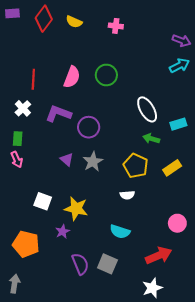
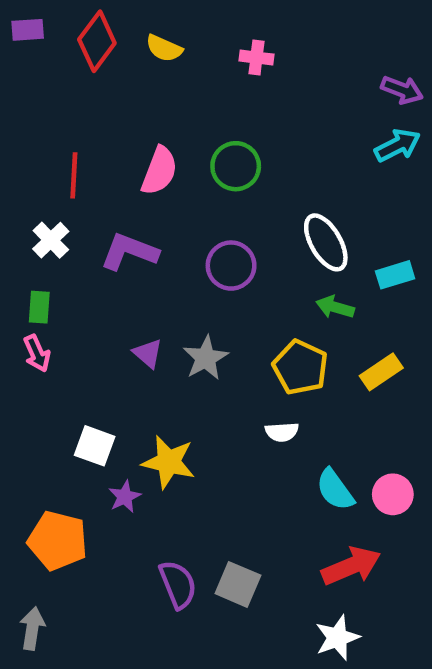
purple circle: (89, 127) -> (231, 266), moved
purple star: (63, 232) -> (125, 497), moved
cyan semicircle: (120, 232) -> (335, 490), moved, turned 36

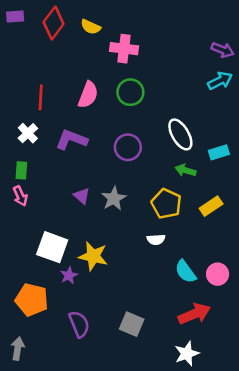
pink cross: (256, 58) -> (124, 49), moved, size x1.5
white square: (95, 446) -> (52, 247), size x1.4
purple semicircle: (178, 584) -> (79, 324), moved

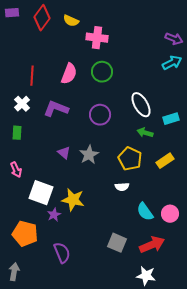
pink arrow: (20, 196) -> (16, 170), moved
gray square: (132, 324) -> (117, 243), moved
white star: (187, 354) -> (146, 276), turned 30

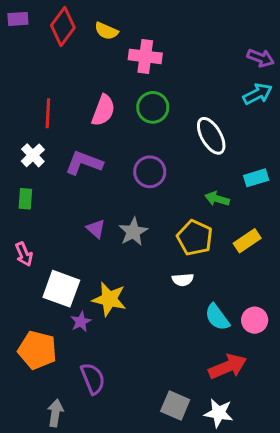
white ellipse: (141, 105) -> (211, 136), moved
gray square: (117, 243) -> (175, 406), moved
gray arrow: (14, 272) -> (55, 413), moved

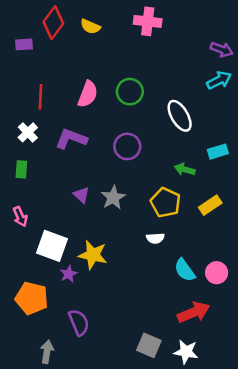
purple rectangle: (18, 19) -> (24, 44), moved
pink cross: (145, 56) -> (148, 21), moved

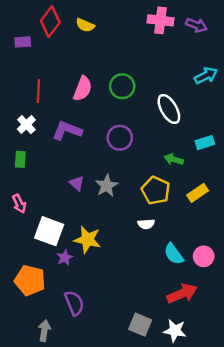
pink cross: (148, 21) -> (161, 20), moved
purple arrow: (222, 50) -> (196, 25), moved

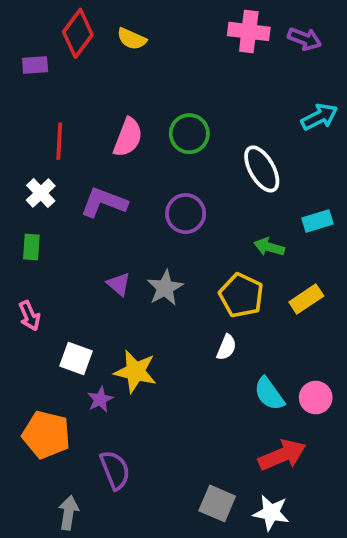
white semicircle: (146, 224) -> (226, 347), turned -63
white square: (49, 231) -> (76, 358), size x0.7

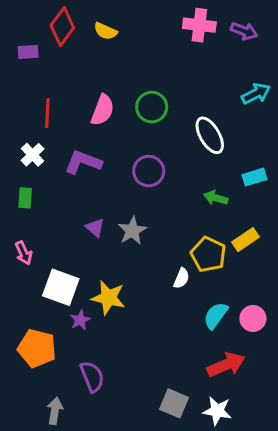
yellow pentagon: (241, 295) -> (208, 254), moved
white square: (76, 358) -> (61, 287), size x1.4
cyan semicircle: (269, 394) -> (216, 316), turned 72

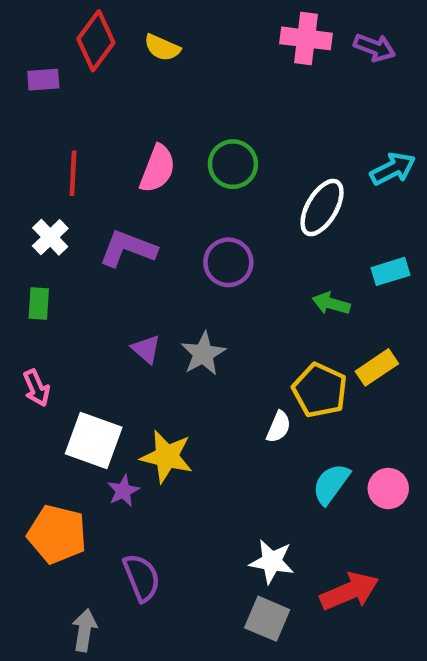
cyan arrow: (256, 94) -> (393, 169), moved
white ellipse: (210, 135) -> (322, 208), turned 60
red arrow: (226, 365) -> (349, 591), moved
white star: (217, 411) -> (272, 562), moved

